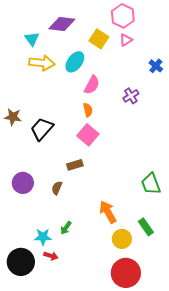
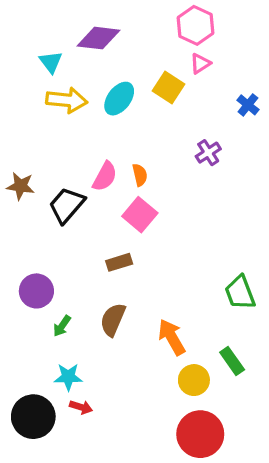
yellow square: (99, 39) -> (168, 87), moved
pink semicircle: (92, 85) -> (105, 176), moved
brown semicircle: (57, 188) -> (113, 320), moved, size x1.5
green arrow: (66, 228) -> (62, 326), moved

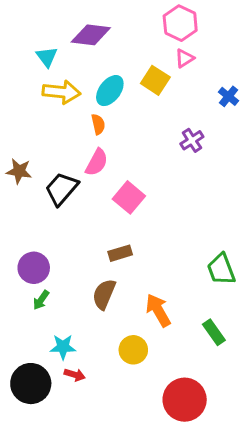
orange semicircle: (140, 175) -> (98, 124), moved
brown rectangle: (119, 262) -> (120, 253), moved
green arrow: (62, 326) -> (41, 300), moved
yellow circle: (194, 380) -> (133, 350), moved

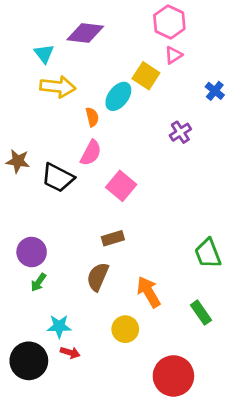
cyan ellipse: (110, 91) -> (118, 96), moved
black trapezoid: (62, 189) -> (58, 178), turned -104

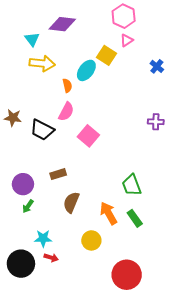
purple cross: (180, 132) -> (156, 122), moved, turned 35
brown rectangle: (113, 238) -> (58, 174), moved
green trapezoid: (208, 253) -> (132, 185), moved
green rectangle: (201, 313) -> (135, 218), moved

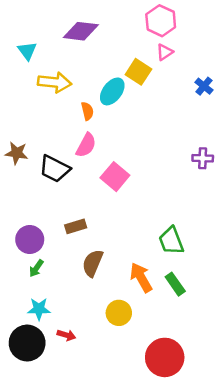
cyan triangle: (32, 39) -> (27, 51), moved
cyan star: (43, 238) -> (39, 309), moved

